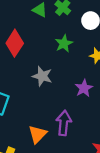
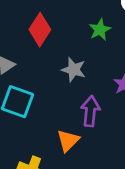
purple arrow: (64, 123) -> (90, 111), moved

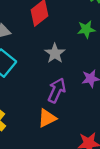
orange triangle: (68, 140) -> (47, 118), moved

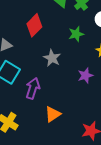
purple arrow: (57, 90) -> (33, 88), moved

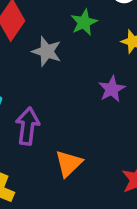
gray star: (52, 58) -> (47, 51), moved

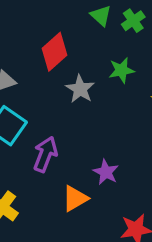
purple star: (112, 89) -> (106, 172), moved, turned -30

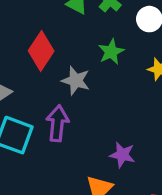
purple arrow: (45, 154) -> (57, 123), moved

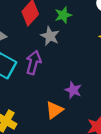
green star: (111, 52) -> (63, 15), moved

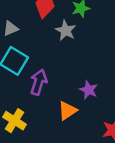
purple arrow: (33, 62) -> (39, 82), moved

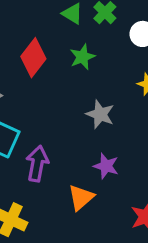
gray star: (66, 30) -> (100, 114), moved

